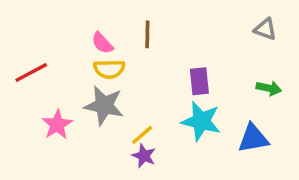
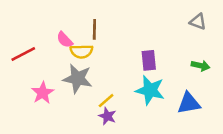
brown line: (147, 34) -> (94, 29), moved
pink semicircle: (102, 43) -> (65, 40), moved

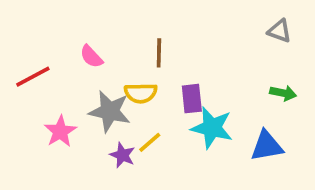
brown line: (94, 29) -> (159, 53), moved
yellow semicircle: (81, 51) -> (141, 93), moved
purple rectangle: (149, 60) -> (192, 99), moved
purple star: (107, 116) -> (122, 155), moved

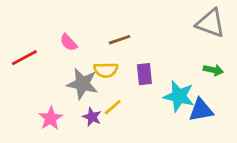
gray triangle: (279, 31) -> (211, 23), size x1.6
brown line: (159, 53) -> (120, 40), turned 70
cyan star: (212, 128) -> (179, 96), moved
pink star: (60, 131) -> (51, 118), moved

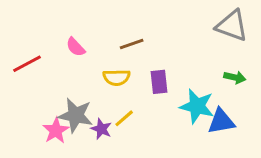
gray star: (82, 84) -> (76, 115), moved

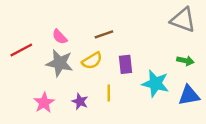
yellow semicircle: (117, 77) -> (92, 61), turned -30
gray star: (76, 115) -> (60, 63), moved
yellow line: (124, 118) -> (109, 93), moved, turned -49
blue triangle: (221, 121) -> (189, 95), moved

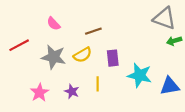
pink semicircle: (60, 37) -> (54, 24), moved
green arrow: (185, 61) -> (174, 41), moved, turned 152

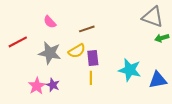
purple rectangle: (113, 58) -> (93, 58), moved
purple star: (72, 91) -> (53, 85), moved

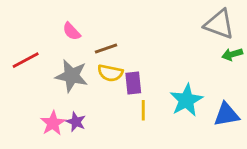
brown line: (87, 29) -> (106, 49), moved
yellow semicircle: (77, 51) -> (110, 73), turned 42
cyan star: (130, 70) -> (186, 100), turned 30
yellow line: (91, 78) -> (143, 110), moved

